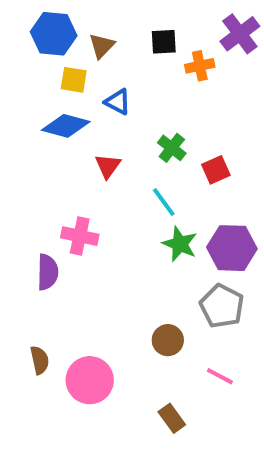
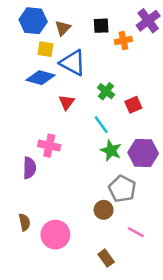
blue triangle: (118, 102) -> (73, 63), size x1.6
gray pentagon: (222, 306) -> (122, 189), moved

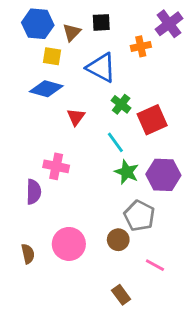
black square: (101, 26) -> (101, 22), moved
blue triangle: (73, 63) -> (101, 68), moved
red square: (133, 105) -> (152, 120), size x1.5
pink circle: (55, 235) -> (69, 244), moved

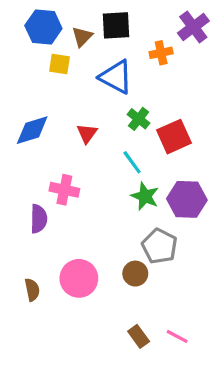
black square: (101, 22) -> (116, 25), size x1.4
blue diamond: (46, 89) -> (32, 130), moved, turned -32
pink line: (155, 265) -> (177, 336), moved

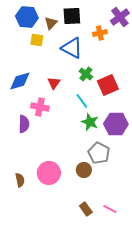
pink cross: (64, 190) -> (40, 107), moved
purple semicircle: (39, 219) -> (24, 124), moved

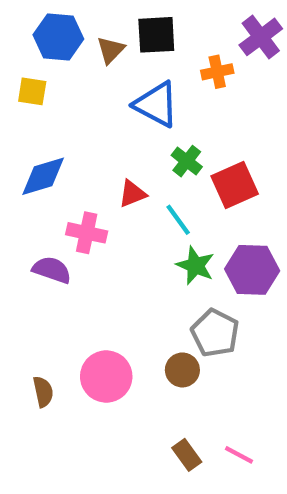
yellow square: (37, 40) -> (32, 91), moved
red triangle: (54, 83) -> (132, 194), moved, turned 32
purple semicircle: (24, 124) -> (52, 270), turned -72

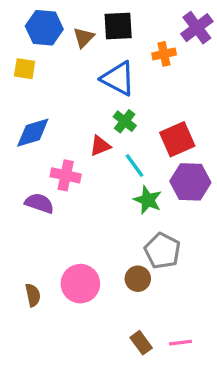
green cross: (187, 161) -> (125, 121), moved
purple hexagon: (252, 270) -> (190, 182), moved
pink line: (239, 455) -> (180, 343), turned -35

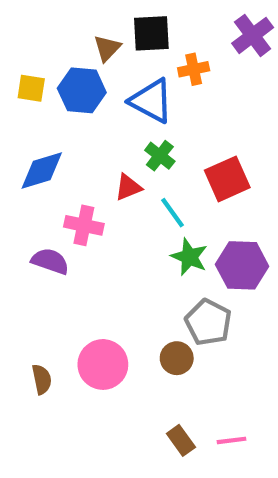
blue hexagon: (44, 28) -> (82, 90), moved
orange cross: (164, 54) -> (194, 69), moved
purple hexagon: (190, 182) -> (242, 265), moved

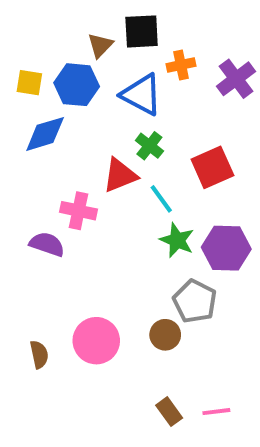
purple cross: (253, 35) -> (236, 79), moved
blue diamond: (42, 170) -> (45, 134), moved
red triangle: (128, 187) -> (120, 175), size x1.4

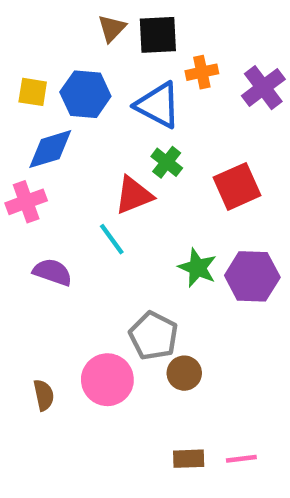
brown triangle: (100, 45) -> (112, 28), moved
cyan line: (161, 199) -> (112, 239), moved
pink cross: (79, 211) -> (26, 202), moved, turned -32
gray pentagon: (195, 301) -> (153, 336), moved
brown rectangle: (169, 412) -> (189, 459), turned -56

